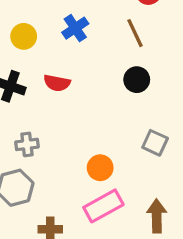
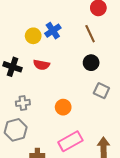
yellow circle: (24, 36) -> (33, 36), moved
gray square: (155, 143) -> (101, 91), moved
orange circle: (100, 168) -> (63, 107), moved

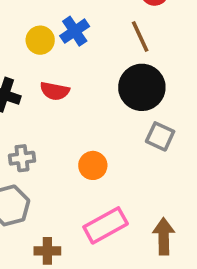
black circle: (91, 63) -> (142, 87), size x1.6

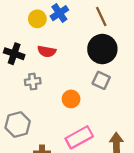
gray square: (160, 136) -> (101, 80), moved
gray cross: (22, 158) -> (33, 82), moved

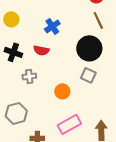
blue cross: (59, 13) -> (52, 26), moved
brown line: (101, 17) -> (98, 20), moved
yellow circle: (37, 19) -> (11, 19), moved

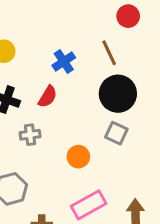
brown line: (98, 20) -> (109, 53), moved
red semicircle: (41, 50) -> (48, 97), turned -70

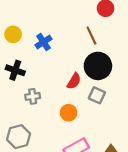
blue cross: (64, 61) -> (44, 42), moved
red semicircle: (48, 97) -> (74, 81), moved

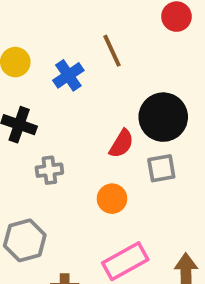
brown line: (91, 35) -> (112, 51), moved
gray square: (97, 95) -> (161, 168), turned -35

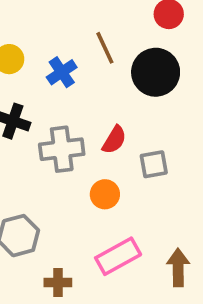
black circle: (163, 117) -> (156, 72), moved
gray cross: (49, 170) -> (62, 149), moved, size x1.6

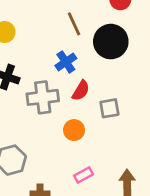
blue cross: (62, 72) -> (66, 62), moved
pink rectangle: (118, 256) -> (84, 175), size x0.6

